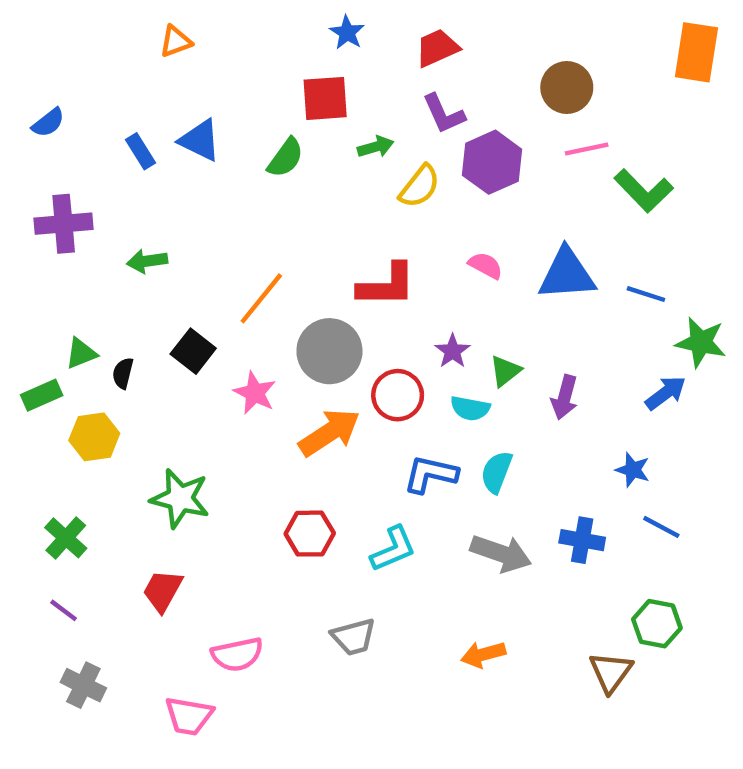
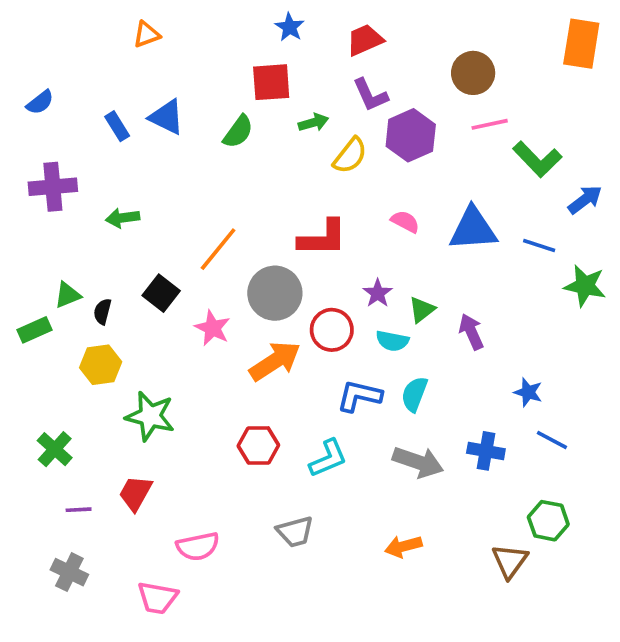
blue arrow: (666, 393) -> (585, 200), moved
purple arrow: (565, 397) -> (471, 332), turned 141
yellow hexagon: (94, 437) -> (101, 365), moved
purple line: (64, 610) -> (79, 510), moved, turned -40

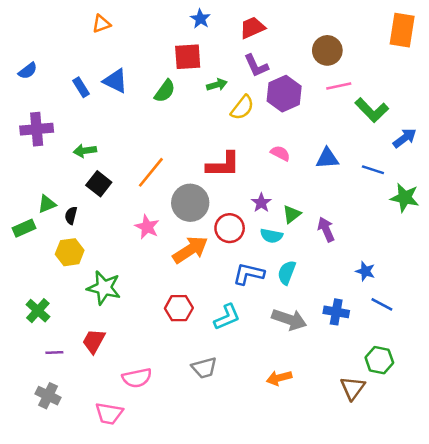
blue triangle: (473, 229) -> (327, 158), size x0.7
black square: (161, 293) -> (99, 184), moved

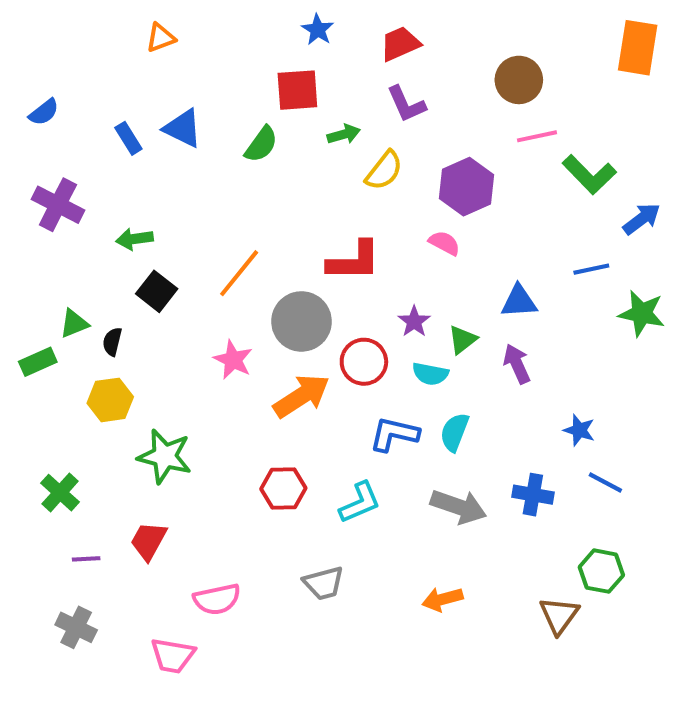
purple hexagon: (284, 94) -> (467, 187), moved
purple cross: (37, 129) -> (58, 205), turned 32
blue triangle: (327, 158) -> (519, 301), moved
blue line: (373, 170) -> (591, 269), turned -30

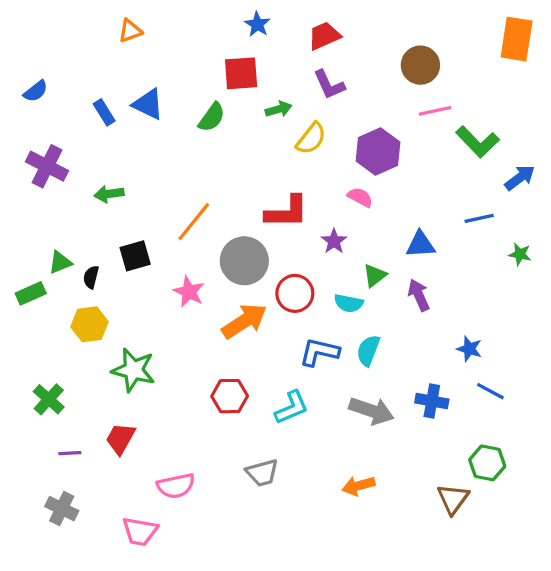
black square: (157, 291) -> (135, 256), moved, turned 36
green star: (642, 313) -> (520, 254), size x0.6
purple star: (414, 321) -> (334, 241), moved

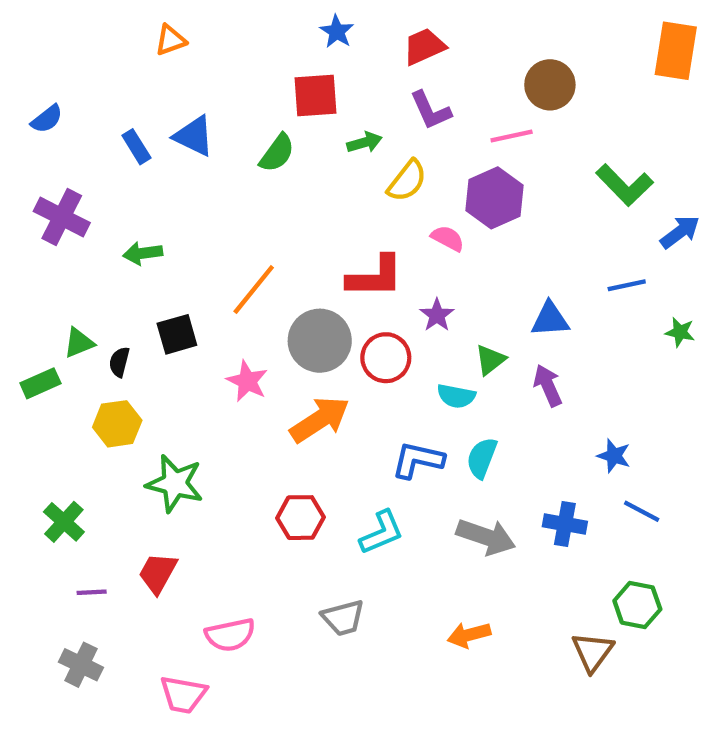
pink line: (435, 111) -> (512, 136), moved
pink semicircle: (360, 197) -> (448, 238), moved
red circle: (295, 293) -> (386, 358), moved

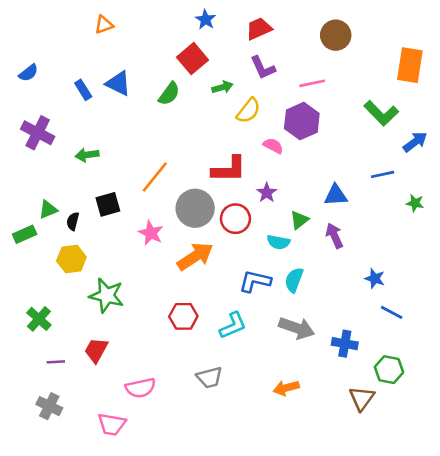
orange rectangle: (676, 51) -> (410, 65), moved
brown circle: (550, 85) -> (336, 35), moved
red square: (315, 96) -> (192, 59), turned -36
blue cross: (565, 524) -> (345, 344), moved

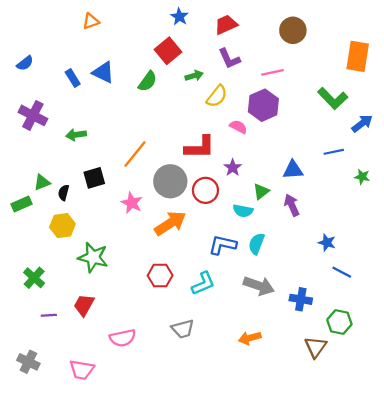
gray cross: (49, 406) -> (28, 362), moved
pink trapezoid: (112, 424) -> (82, 370), moved

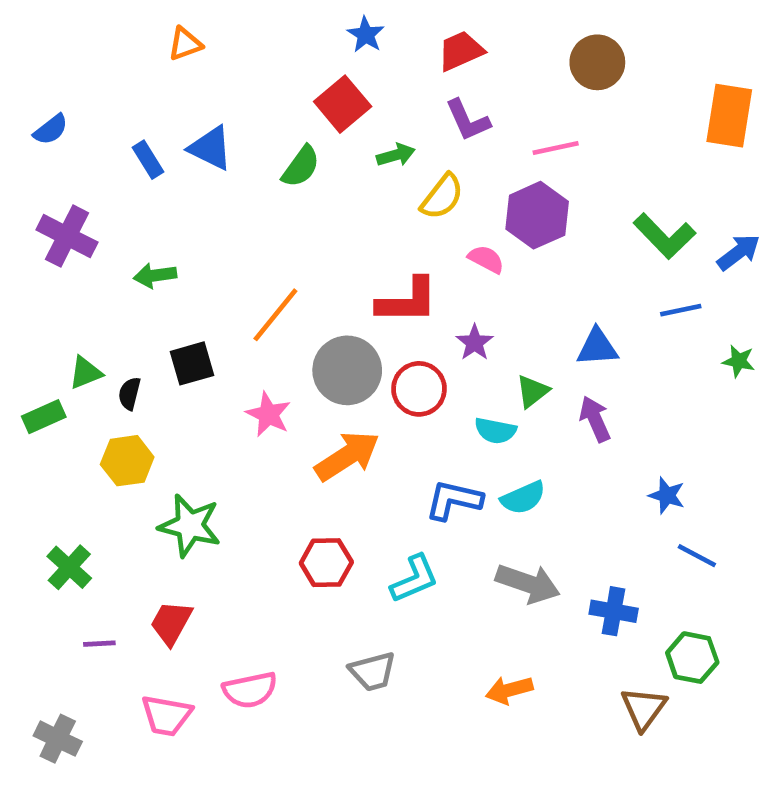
green L-shape: (333, 98) -> (664, 236), moved
cyan semicircle: (257, 244) -> (523, 498), turned -135
pink trapezoid: (82, 370) -> (167, 715), moved

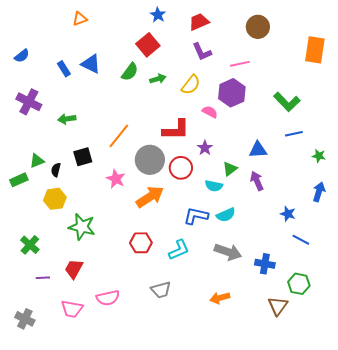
green arrow: (396, 155) -> (158, 79), moved
blue arrow: (739, 252) -> (319, 192), moved, turned -36

